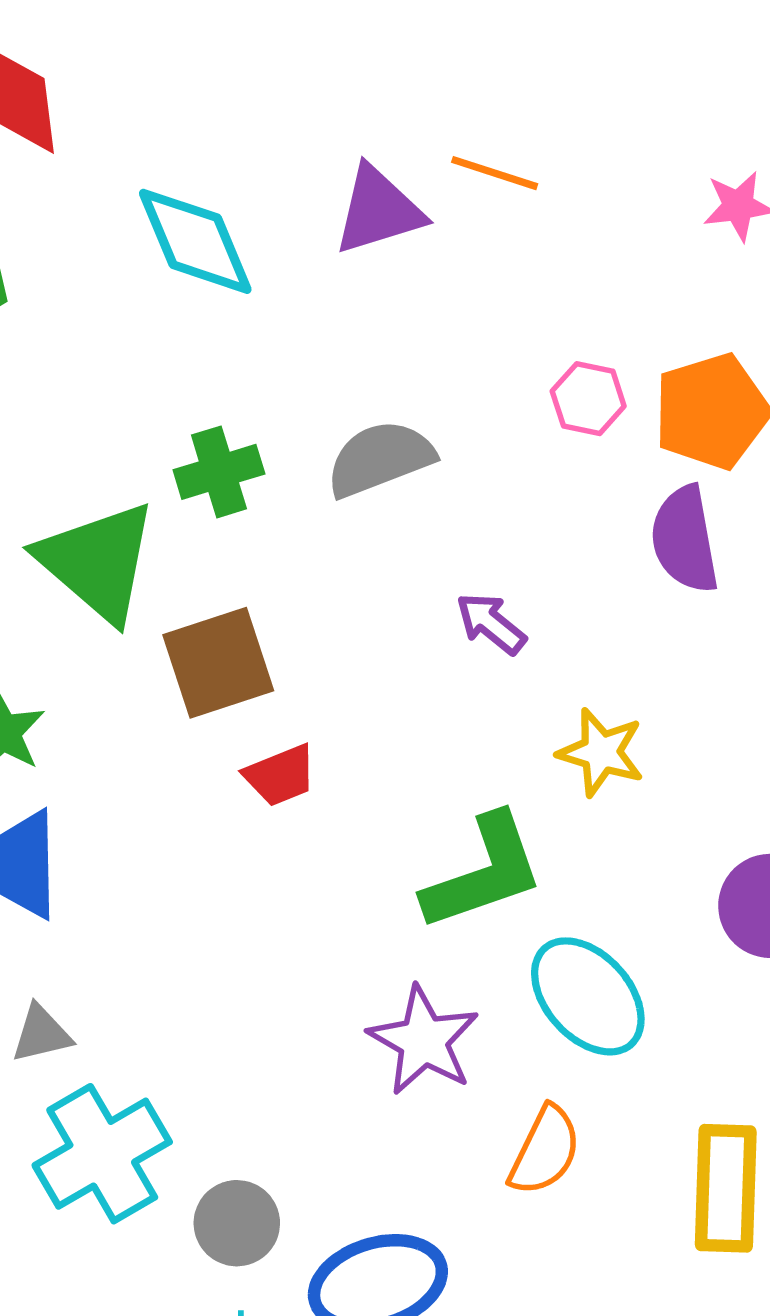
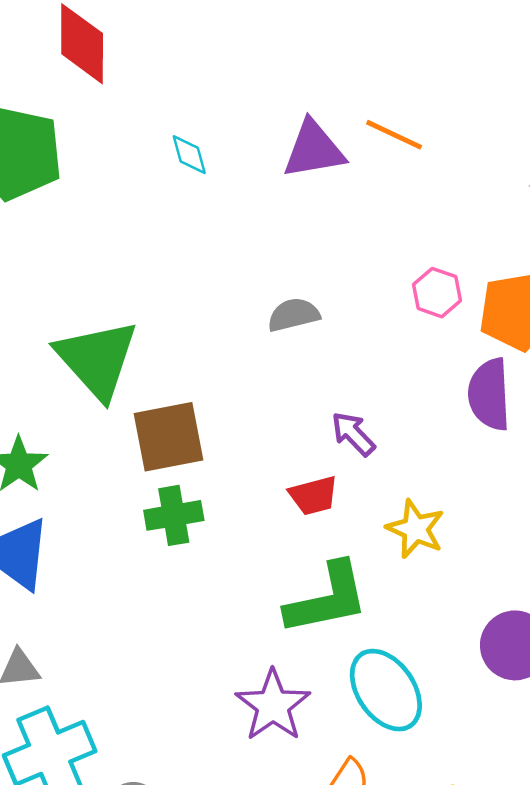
cyan diamond: (195, 241) -> (189, 155), size x0.5
gray semicircle: (380, 459) -> (294, 315), size x0.7
green cross: (219, 472) -> (174, 515), moved
red trapezoid: (280, 775) -> (314, 495), moved

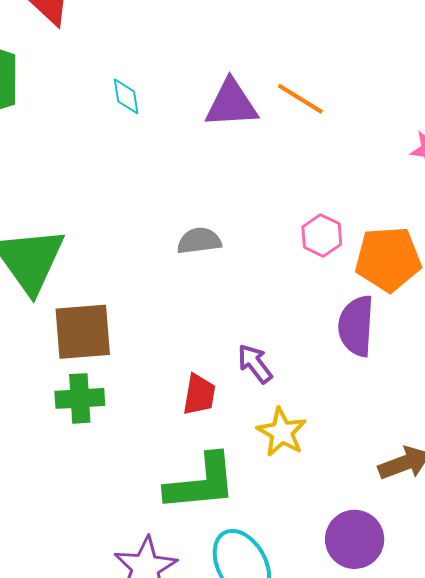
purple arrow: (353, 434) -> (255, 364), moved
red trapezoid: (314, 495) -> (199, 395), turned -72

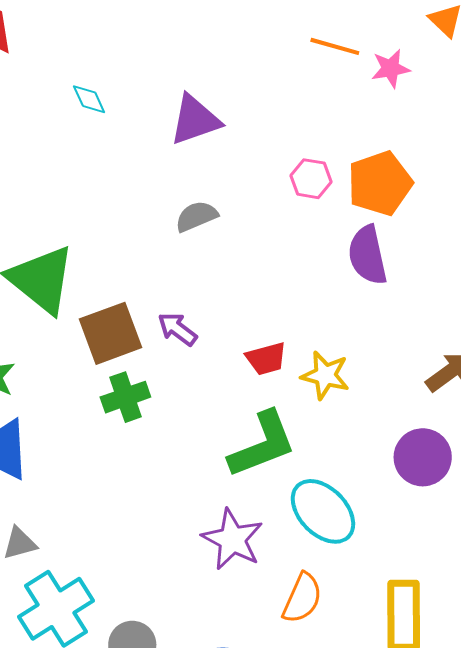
orange line: (300, 99) -> (335, 46), moved
purple triangle: (231, 104) -> (195, 120), moved
purple arrow: (255, 364) -> (177, 329), moved
red trapezoid: (199, 395) -> (266, 359), moved, turned 81

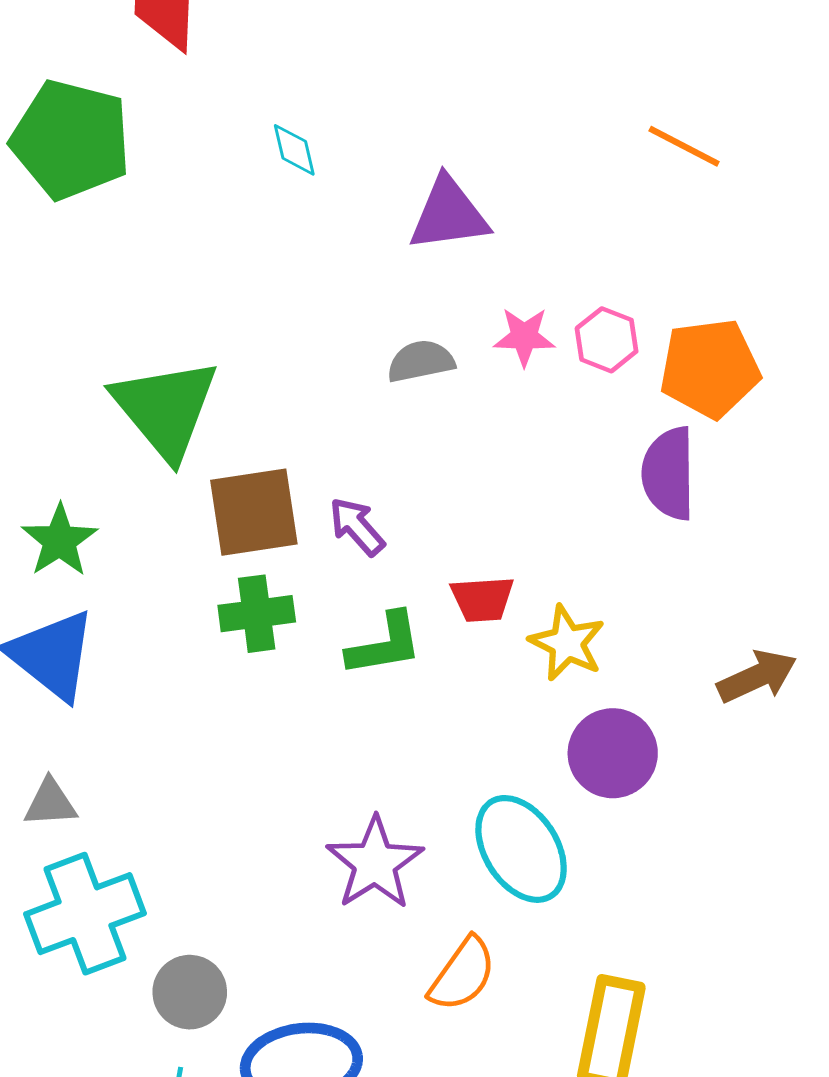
pink star: (391, 69) -> (524, 337), moved
green L-shape: (262, 445) -> (385, 644), moved, size x0.7
purple circle: (423, 457) -> (613, 753), moved

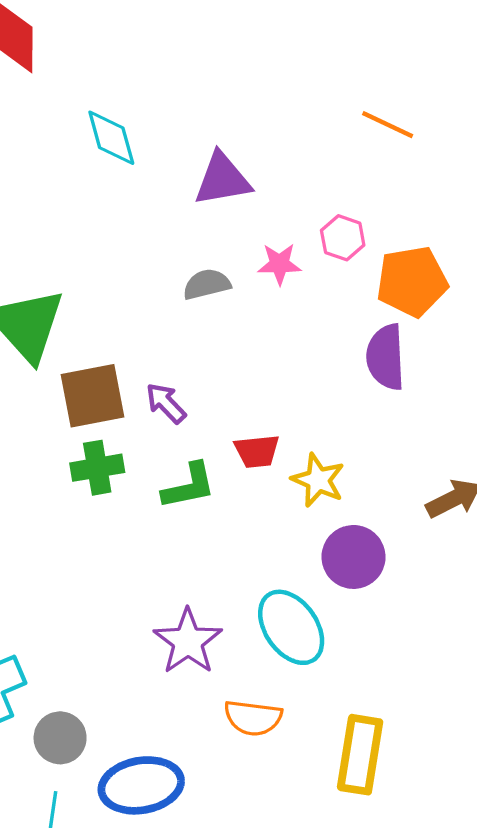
cyan diamond: (294, 150) -> (111, 138), size x1.5
pink hexagon: (607, 340) -> (343, 238), moved
orange semicircle: (462, 974) -> (253, 718), turned 64

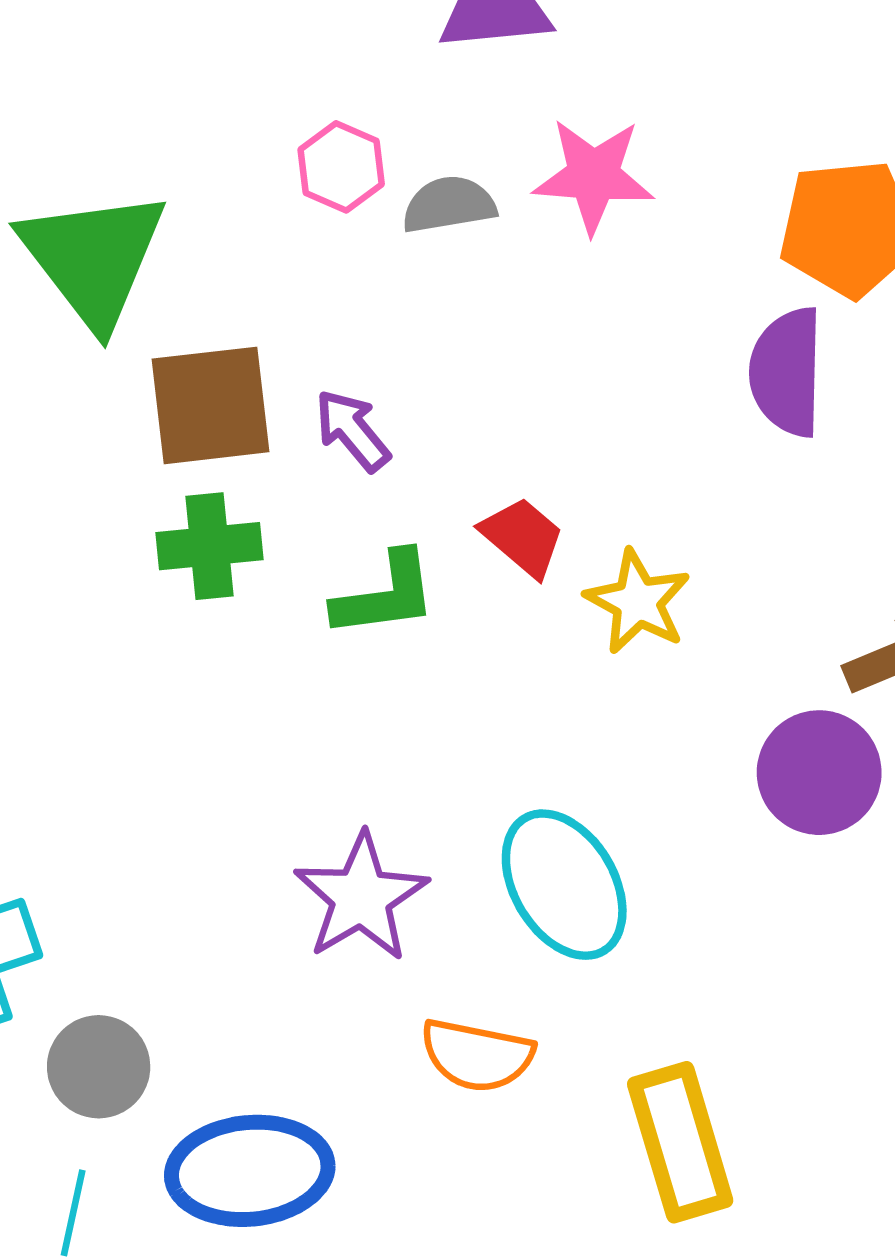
pink hexagon: (343, 238) -> (341, 167), moved
pink star: (279, 264) -> (593, 176), size x1.4
red trapezoid: (257, 451) -> (523, 537), turned -138
purple circle: (353, 557) -> (819, 773), moved
yellow rectangle: (360, 755) -> (680, 1142), turned -30

